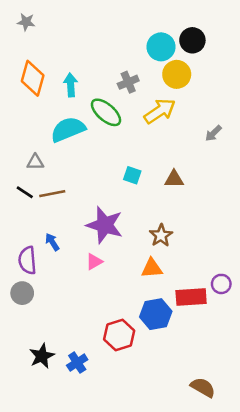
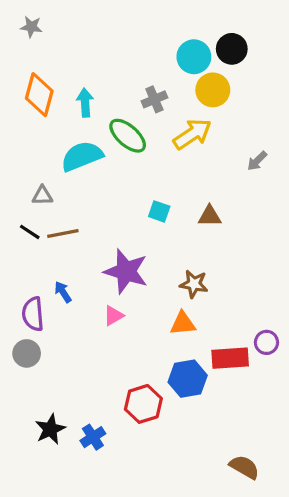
brown star: (161, 235) -> (194, 284), turned -30

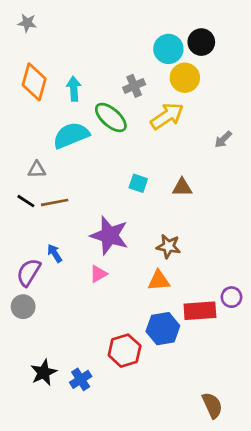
purple semicircle: (33, 314) -> (29, 272), turned 36
brown semicircle: (244, 467) -> (212, 405), turned 36

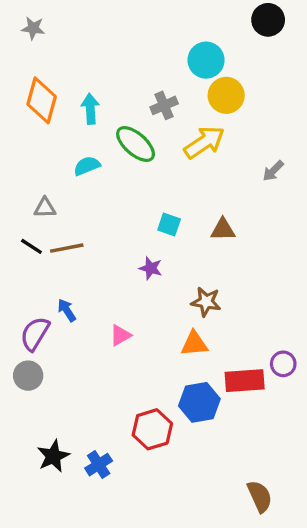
black circle: (201, 42) -> (268, 20), moved
cyan semicircle: (71, 135) -> (87, 166), size x0.6
purple star: (109, 235) -> (151, 268), moved, size x0.5

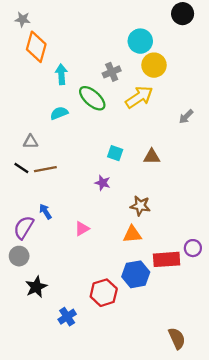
orange diamond: (42, 100) -> (36, 47), moved
black star: (53, 456) -> (36, 287), moved

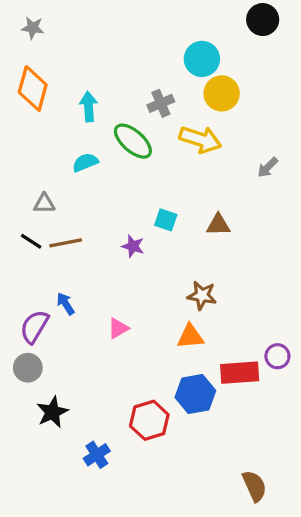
orange diamond: (36, 47) -> (33, 89), moved
yellow arrow: (139, 97) -> (200, 139), turned 52
purple star: (103, 183) -> (133, 246), moved

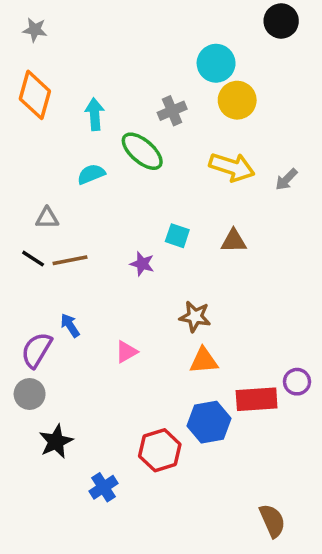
yellow arrow: (200, 139) -> (232, 167), moved
brown star: (202, 295) -> (195, 317), moved

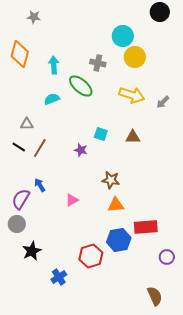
gray star: (35, 30) -> (34, 17), moved
gray cross: (172, 111) -> (98, 63), turned 35
brown line: (70, 260) -> (40, 148), turned -48
purple circle: (297, 382) -> (167, 257), moved

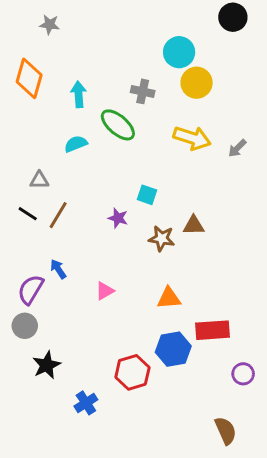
brown triangle: (133, 137) -> (194, 225), moved
brown star: (111, 180) -> (162, 238), moved

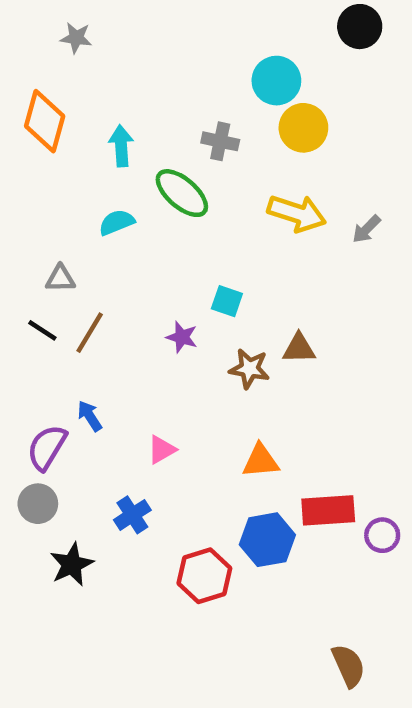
purple circle: (243, 374) -> (382, 535), moved
blue cross: (86, 403) -> (132, 515), moved

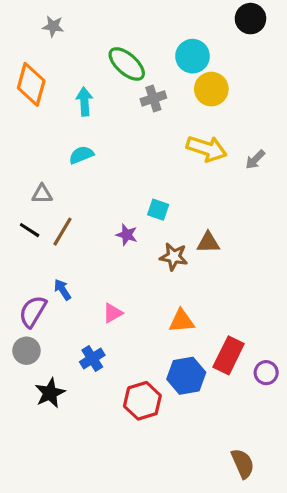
gray cross: (220, 141) -> (153, 98), turned -30
green ellipse: (182, 193) -> (127, 64), moved
red rectangle: (328, 510) -> (229, 355), turned -60

